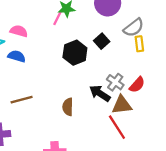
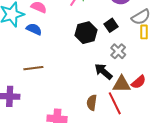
gray cross: (115, 82) -> (118, 51), moved
red semicircle: (137, 85) -> (139, 82), moved
brown semicircle: (68, 107) -> (92, 103), moved

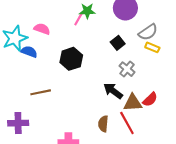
blue semicircle: (34, 29) -> (29, 52), moved
yellow rectangle: (144, 32) -> (152, 47), turned -64
black hexagon: (86, 33) -> (71, 59), moved

